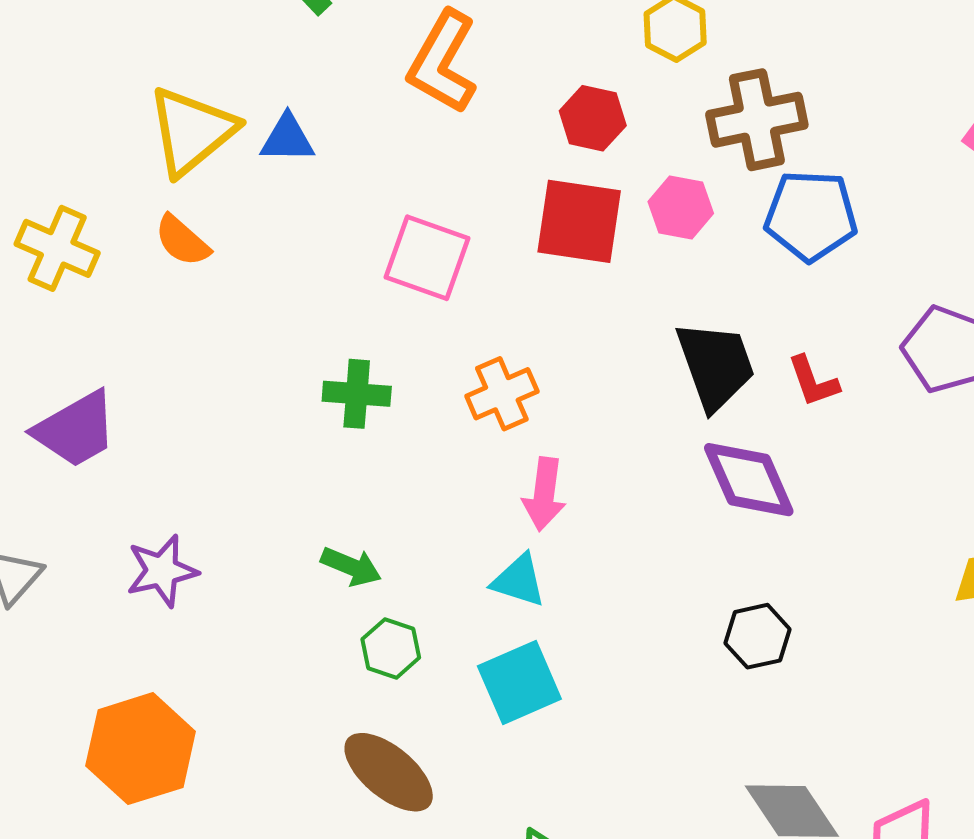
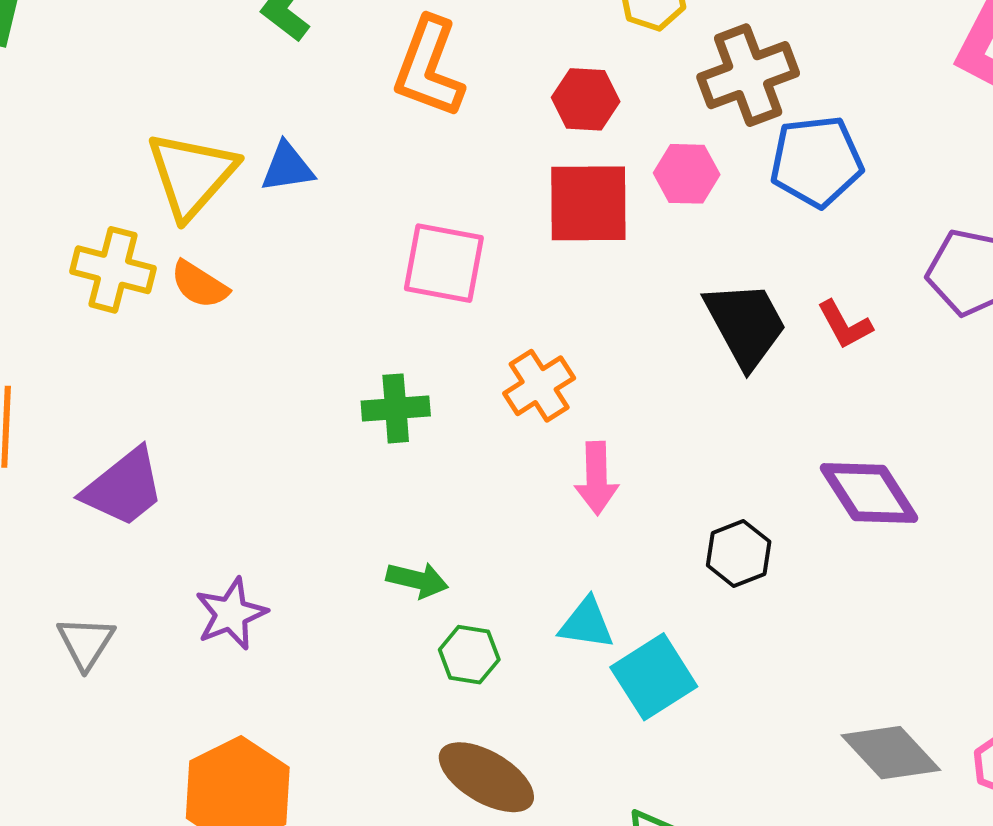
yellow cross: (57, 248) -> (113, 270), moved
purple diamond: (749, 480) -> (869, 493), moved
cyan triangle: (519, 581) -> (586, 624), moved
black hexagon: (757, 636) -> (739, 554), moved
cyan square: (519, 682) -> (654, 677), moved

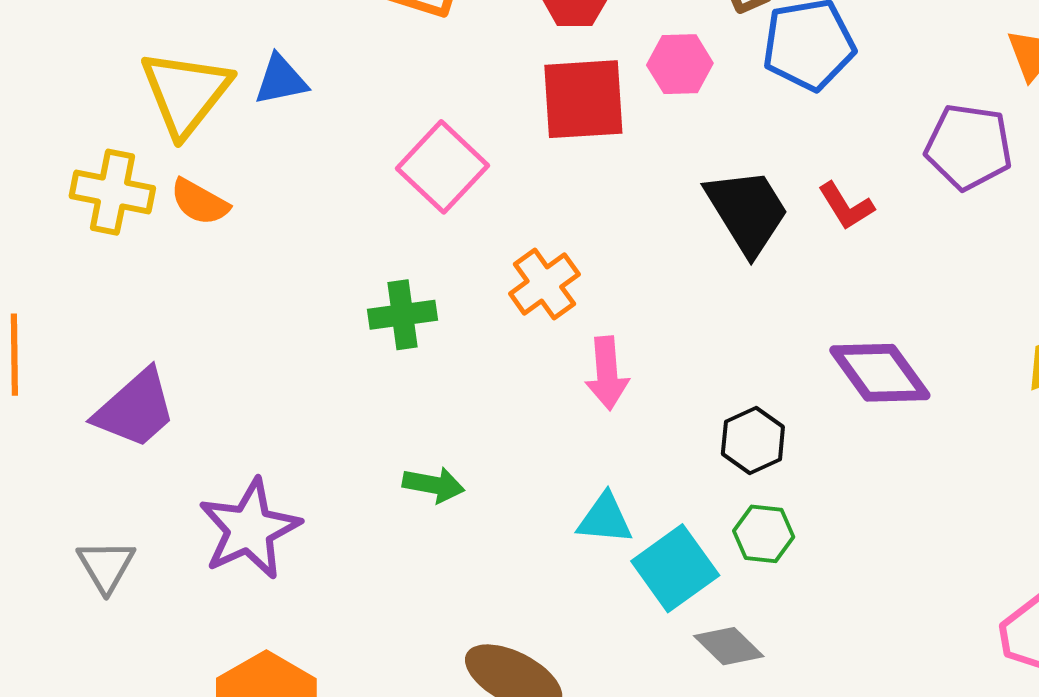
pink square: (444, 263) -> (443, 167), turned 36
purple star: (231, 614) -> (250, 529), size x1.4
green hexagon: (469, 655) -> (764, 534), moved
gray diamond: (891, 753) -> (729, 646), moved, size x0.7

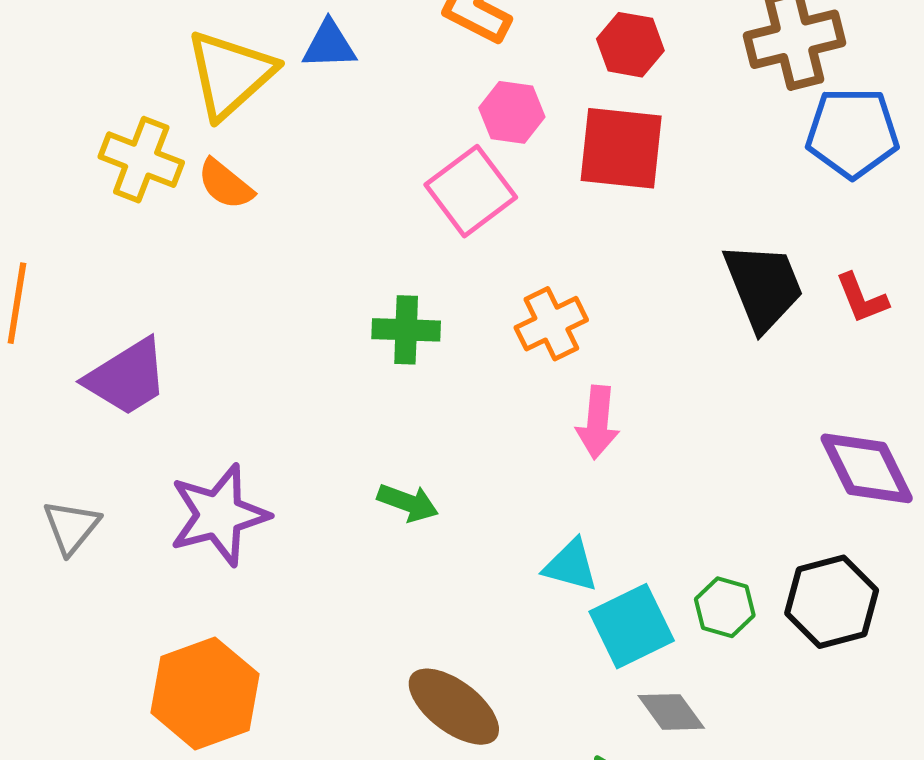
pink hexagon: (680, 64) -> (512, 112), moved
blue triangle: (281, 80) -> (329, 45), moved
black hexagon: (753, 440) -> (832, 602), moved, size x1.4

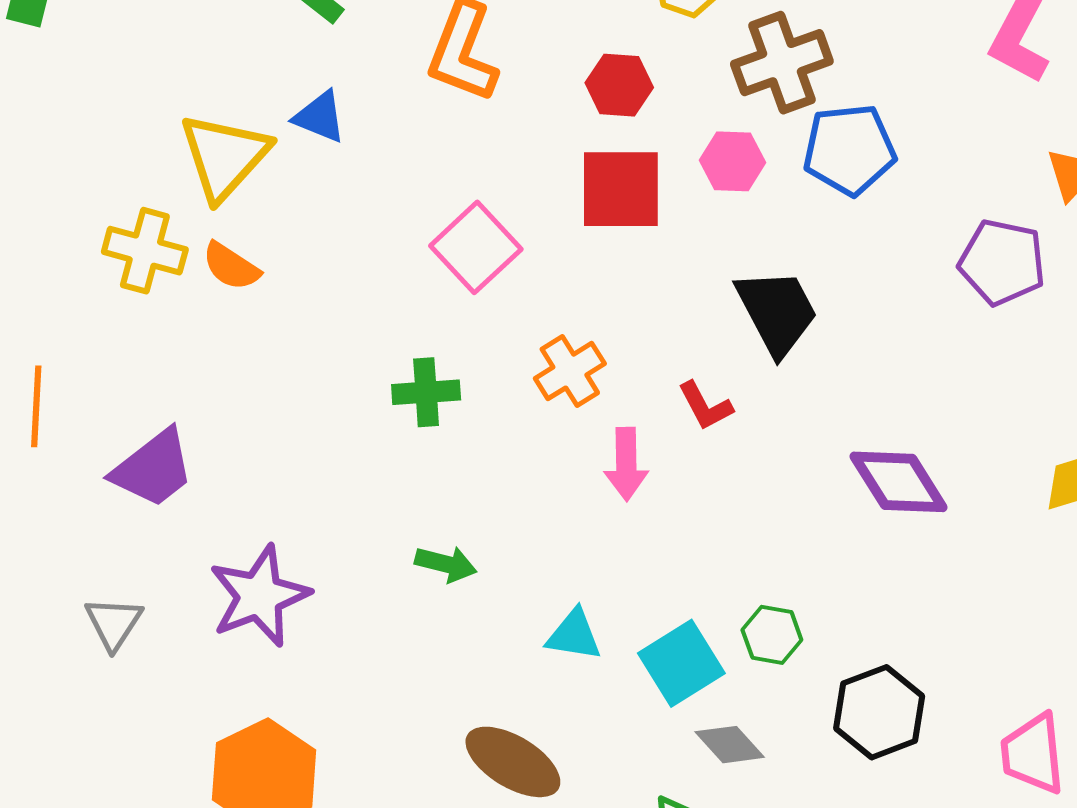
blue triangle: (329, 45) -> (320, 117), turned 30
pink hexagon: (512, 112) -> (732, 161), moved
red L-shape: (862, 298) -> (705, 406), moved
cyan triangle: (571, 565) -> (574, 635), moved
black hexagon: (832, 602) -> (879, 712), moved

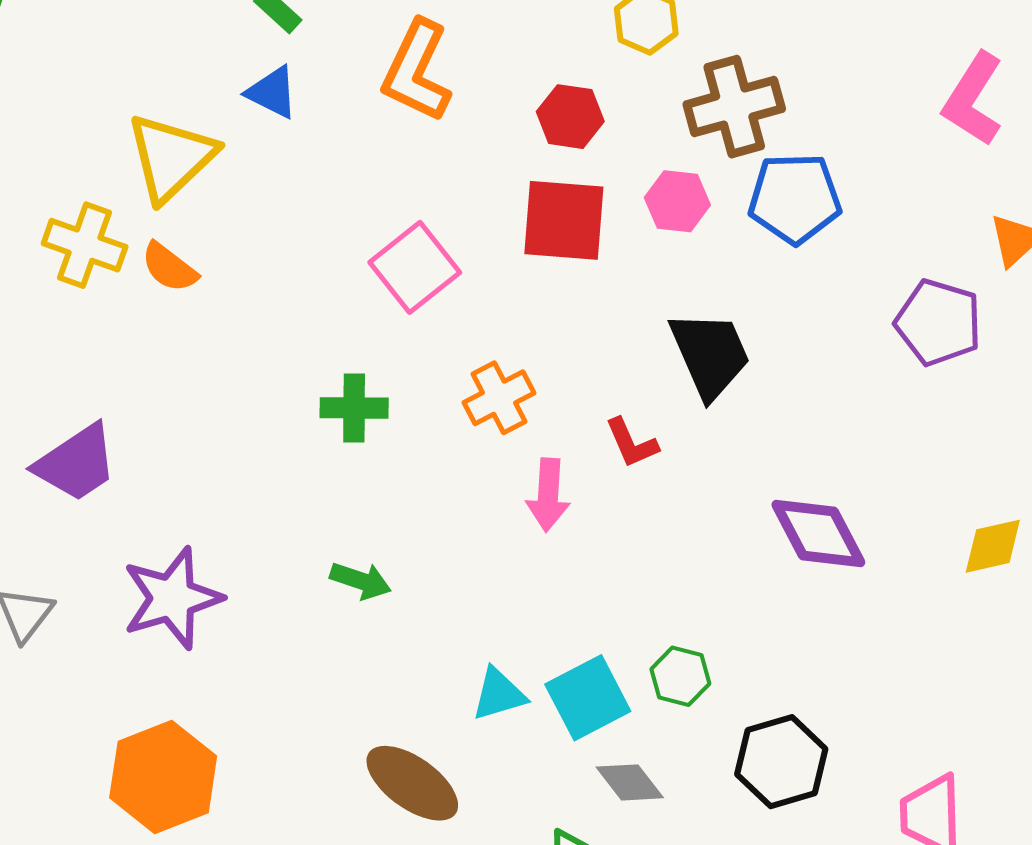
blue triangle: (320, 117) -> (272, 92), moved
cyan triangle: (574, 635) -> (499, 694), moved, turned -30

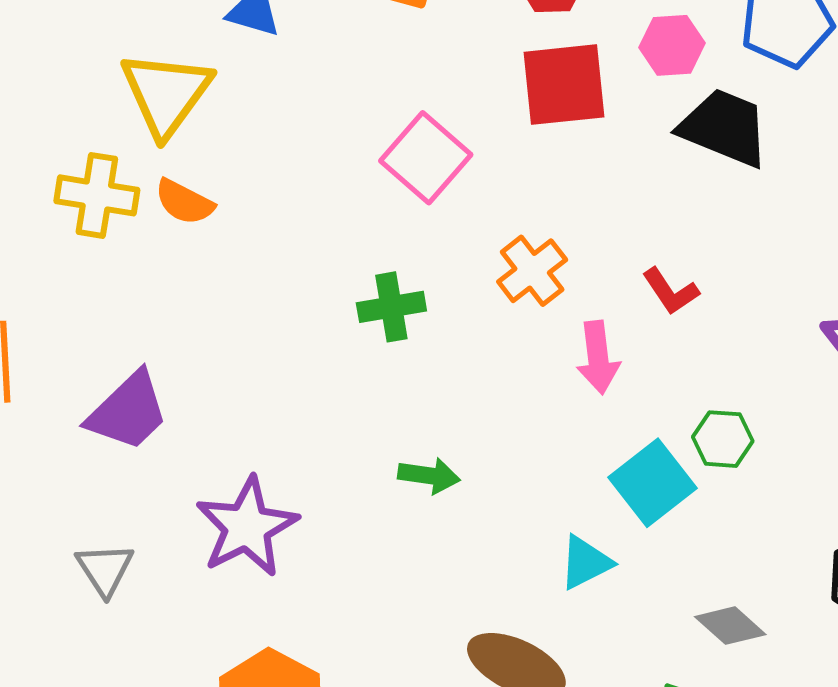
black trapezoid: (710, 355) -> (724, 128), moved, turned -34
green hexagon: (680, 676) -> (723, 439), moved
cyan square: (588, 698) -> (652, 483), moved

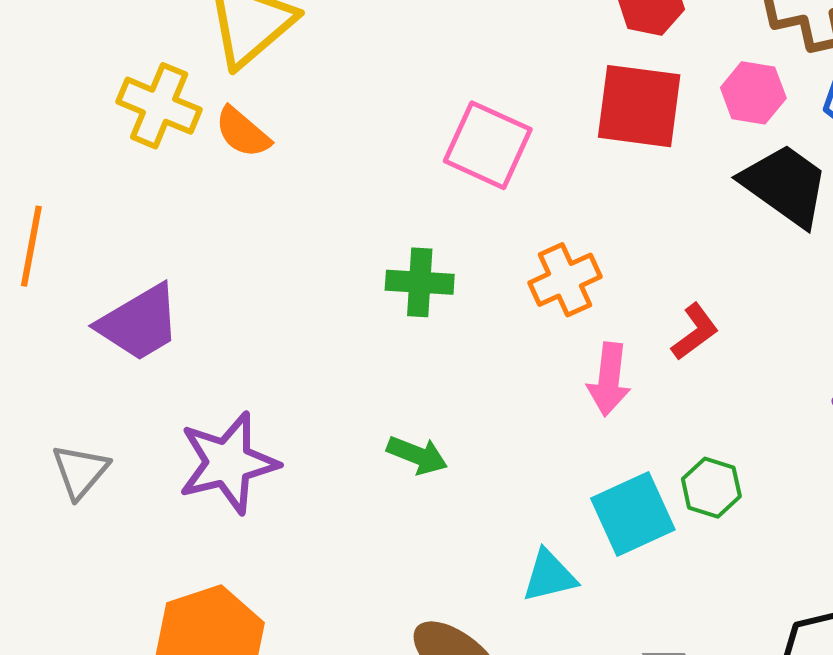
pink square: (426, 158) -> (488, 145), turned -30
red L-shape: (671, 291) -> (695, 332), turned -106

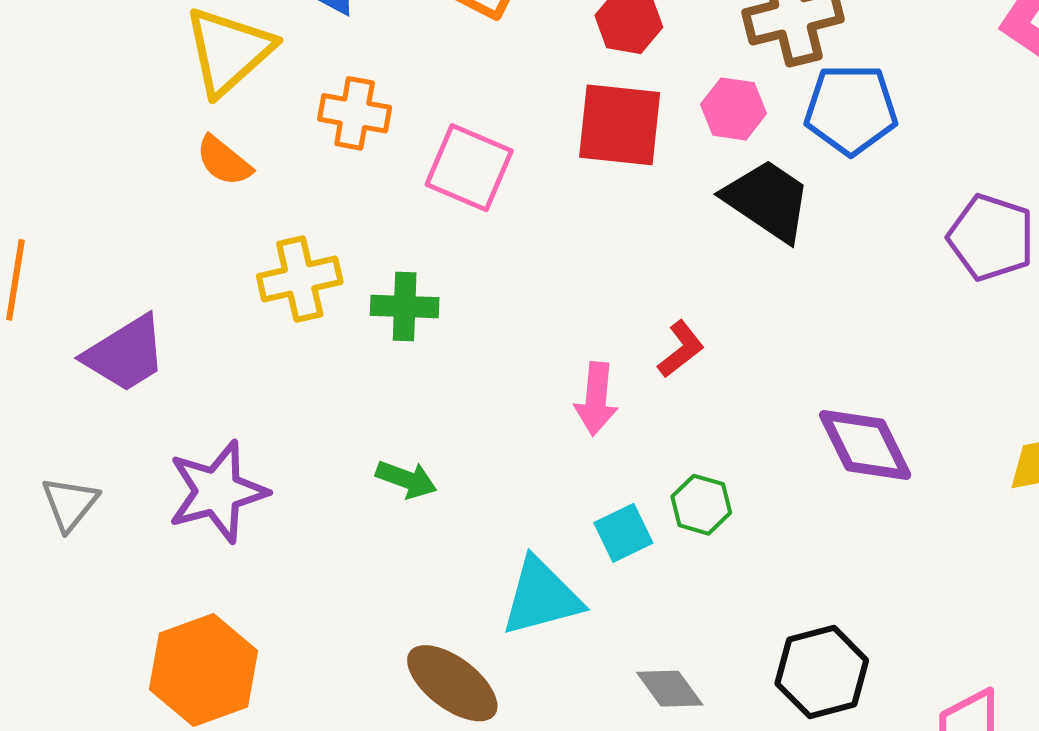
yellow cross: (159, 106) -> (300, 279), moved, turned -34
orange cross: (565, 280) -> (355, 113), moved, turned 36
cyan square: (633, 514) -> (623, 533), size x0.7
cyan triangle: (549, 576) -> (541, 597), size x1.5

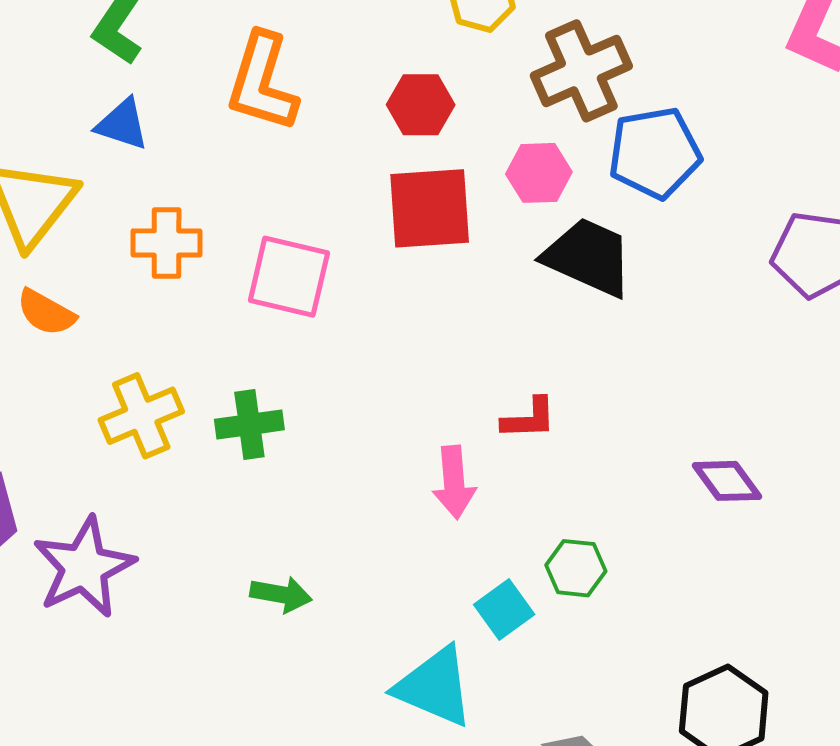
red L-shape: (681, 349) -> (529, 419), turned 46
purple diamond: (865, 445) -> (727, 481), size x0.7
purple star: (217, 492) -> (84, 567), moved
cyan triangle: (541, 597) -> (434, 687), turned 48

